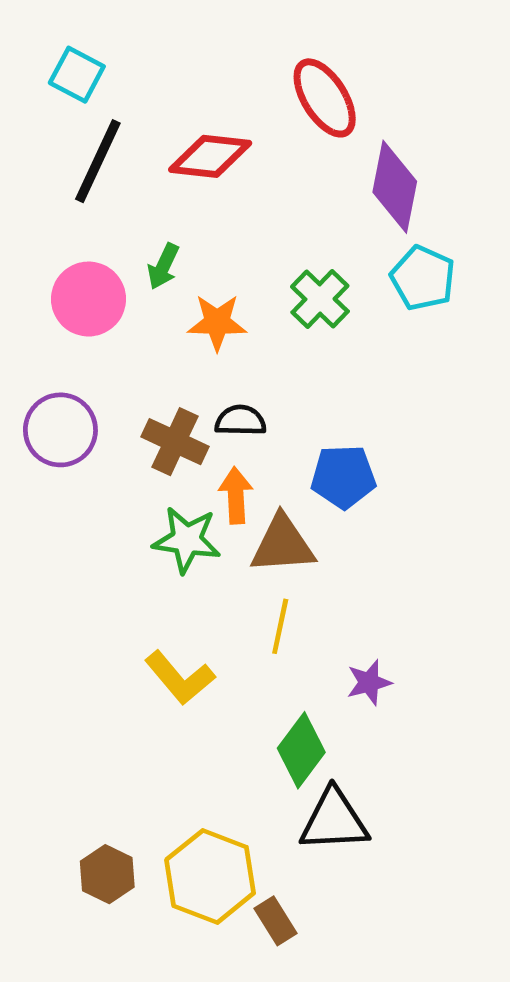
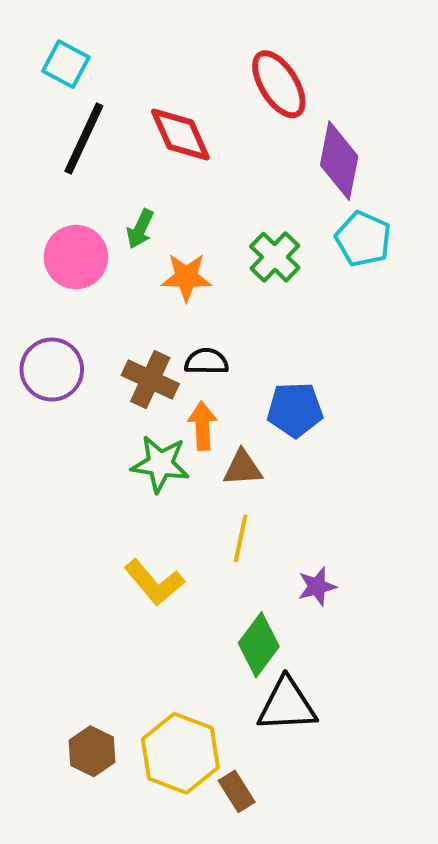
red diamond: (210, 156) -> (180, 134), turned 60
brown triangle: (283, 544) -> (243, 468), size x0.7

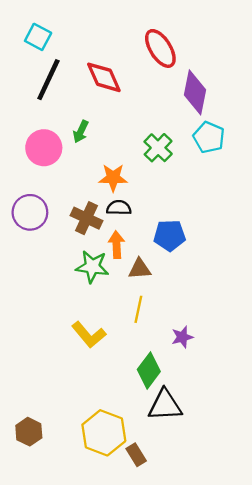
orange star: (186, 277) -> (113, 178), moved
brown hexagon: (92, 751) -> (29, 432), moved

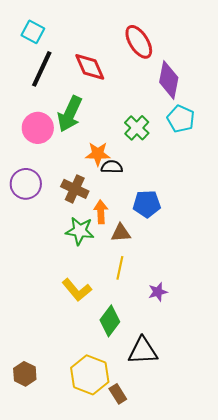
green arrow: (81, 132) -> (70, 114), size x1.8
black semicircle: (119, 208) -> (112, 167), moved
green diamond: (149, 370) -> (110, 321), moved

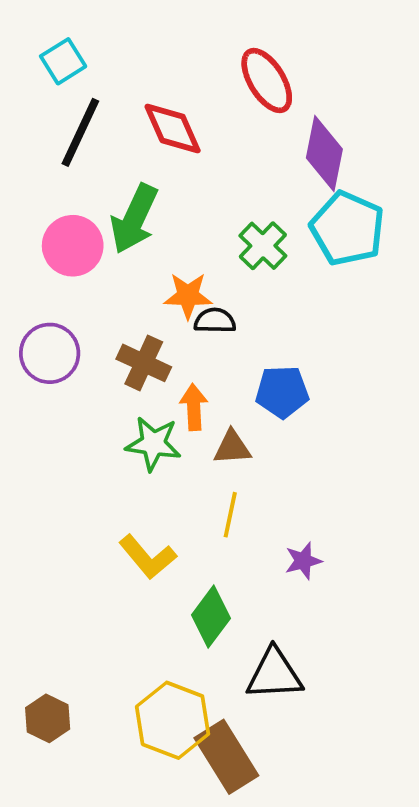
cyan square: (33, 32) -> (63, 61), turned 30
cyan pentagon: (181, 119) -> (347, 228), size x1.4
brown rectangle: (118, 394) -> (226, 757), size x1.8

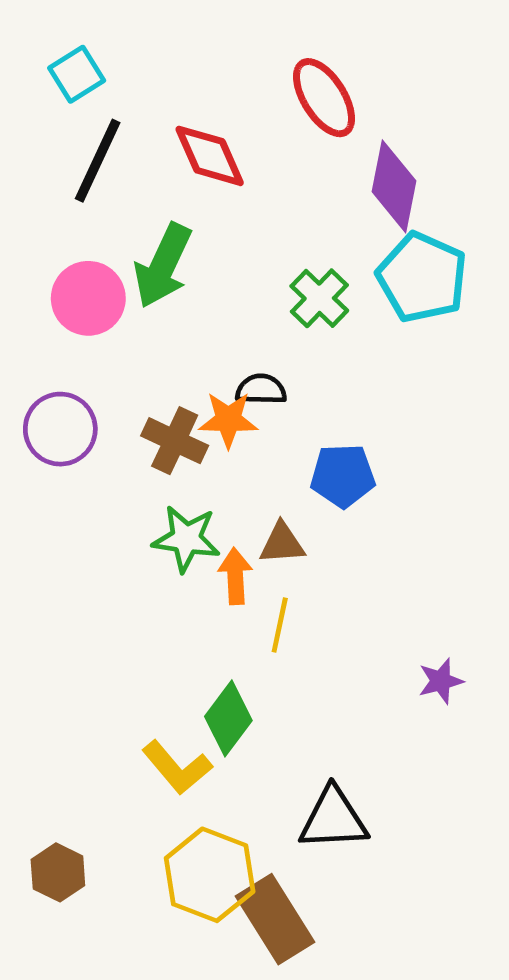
orange star: (188, 296) -> (228, 420), moved
orange arrow: (194, 407) -> (235, 576), moved
yellow L-shape: (148, 557) -> (177, 767), moved
purple star: (303, 561) -> (441, 681), moved
green diamond: (211, 617) -> (228, 718), moved

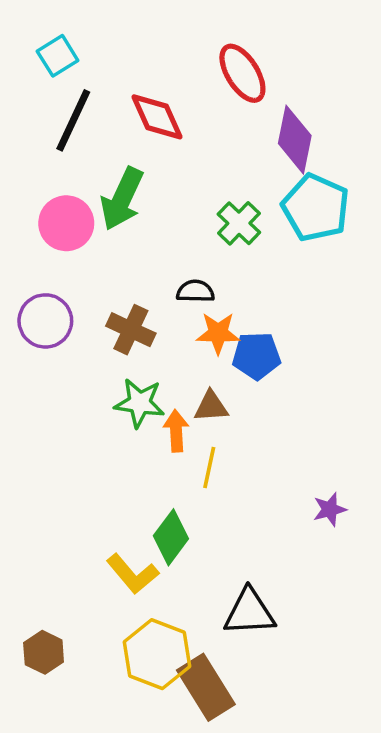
orange star: (228, 420) -> (218, 333), moved

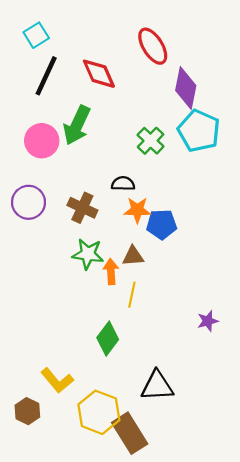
yellow L-shape: (133, 574) -> (57, 380), moved

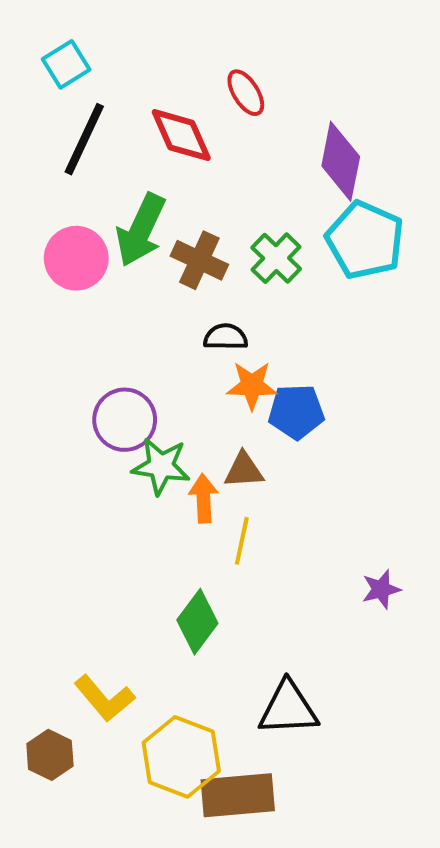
red ellipse: (153, 46) -> (246, 93), moved, size x0.7
purple circle: (28, 202) -> (125, 420), moved
brown cross: (82, 208) -> (199, 260), moved
brown rectangle: (130, 433) -> (238, 795), turned -63

